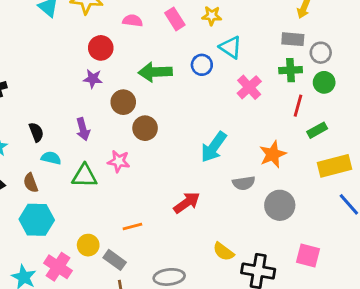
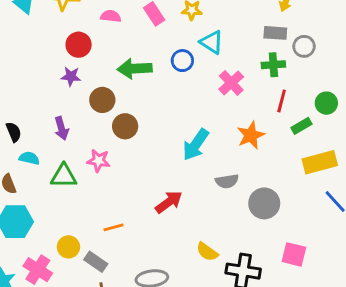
green circle: (324, 82) -> (326, 103), moved
orange star: (273, 154) -> (251, 135), moved

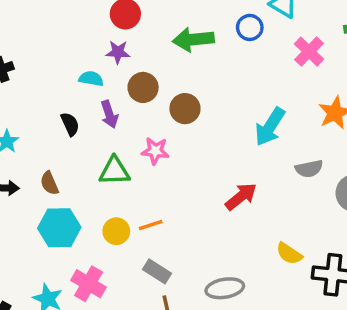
brown circle: (102, 100) -> (143, 87), moved
black semicircle: (14, 132) -> (70, 124), moved
cyan semicircle: (29, 158) -> (91, 79), moved
orange line: (114, 227) -> (151, 225), moved
yellow circle: (68, 247) -> (116, 231), moved

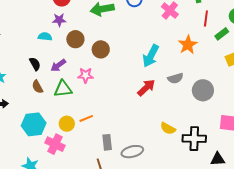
purple arrow: (109, 114) -> (58, 65), moved, turned 77
brown semicircle: (49, 183) -> (37, 87), moved
red arrow: (241, 197) -> (146, 88), moved
gray rectangle: (157, 271) -> (107, 142), moved, turned 56
pink cross: (89, 284) -> (55, 144), moved

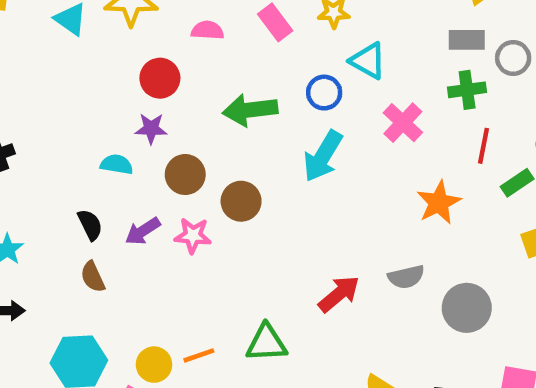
cyan arrow: (151, 56) -> (323, 156), moved
pink star: (86, 75) -> (193, 235), moved
green triangle: (63, 89) -> (266, 343), moved

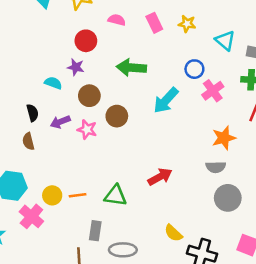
cyan triangle: (368, 61) -> (225, 41), moved
blue circle: (324, 93) -> (194, 69), moved
gray semicircle: (406, 277) -> (216, 167), moved

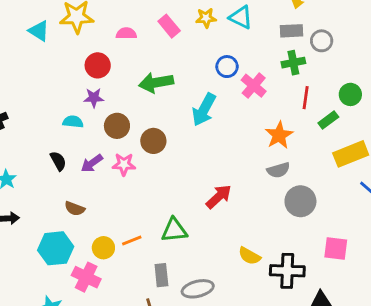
cyan triangle: (225, 41) -> (241, 17), moved
brown semicircle: (28, 141) -> (75, 209), moved, turned -42

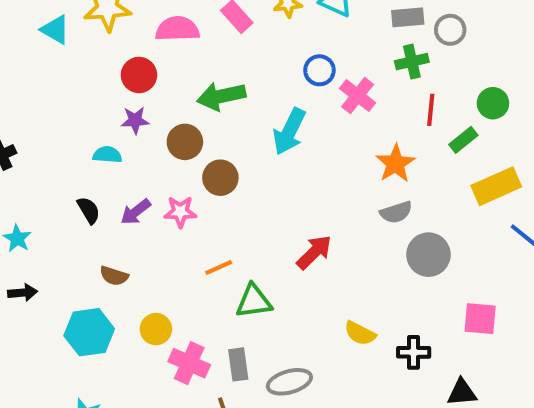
pink semicircle: (126, 33) -> (177, 29), size x1.5
brown circle: (117, 126) -> (185, 142), moved
orange line: (132, 240) -> (219, 267), moved
black cross: (287, 271) -> (414, 352), size x0.7
pink cross: (86, 277) -> (189, 363), moved

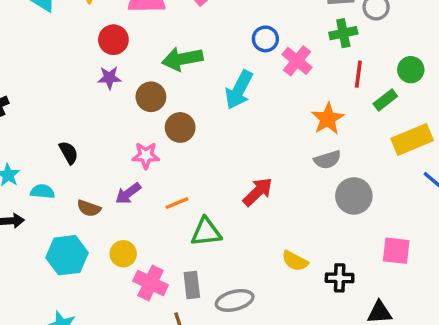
cyan semicircle: (107, 155) -> (42, 191), moved
purple arrow: (136, 212) -> (128, 193), moved

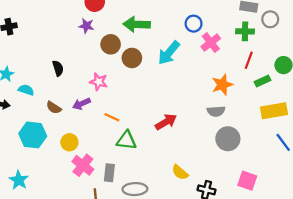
brown circle: (180, 127) -> (132, 58), moved
black semicircle: (69, 153) -> (58, 68), moved
orange line: (177, 203) -> (112, 117), turned 35

